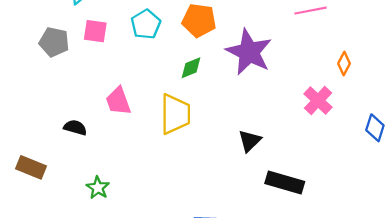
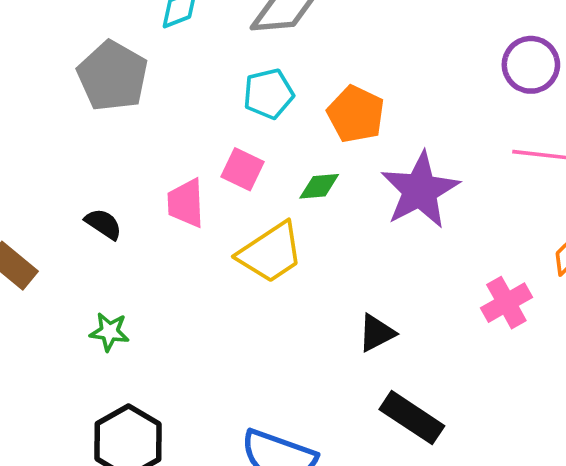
pink square: (95, 31) -> (242, 169), moved
gray pentagon: (54, 42) -> (113, 76), size x1.4
yellow trapezoid: (175, 114) -> (271, 253), turned 39
green star: (98, 188) -> (109, 332), turned 30

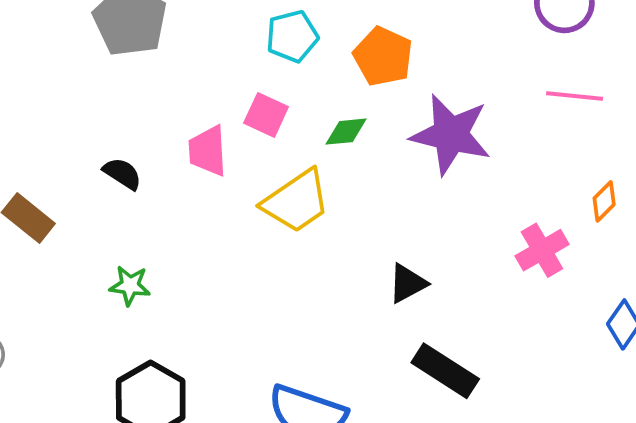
purple star: (420, 190) -> (451, 134), turned -30

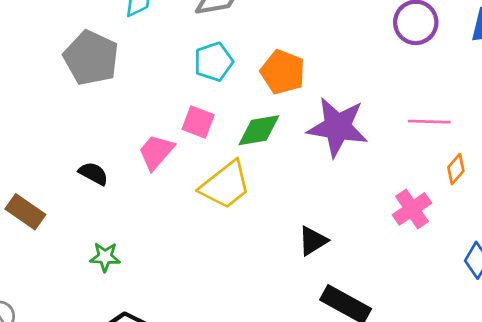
pink line: (575, 96) -> (429, 122), moved
green diamond: (346, 132) -> (259, 130), size x1.4
pink trapezoid: (208, 151) -> (156, 152), turned 48

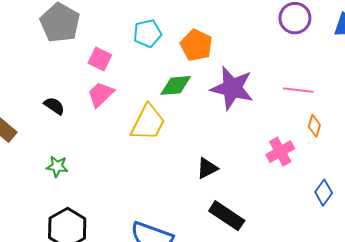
pink square: (198, 122) -> (100, 59), moved
orange diamond: (456, 169) -> (314, 126), turned -30
yellow trapezoid: (225, 185) -> (148, 123), turned -30

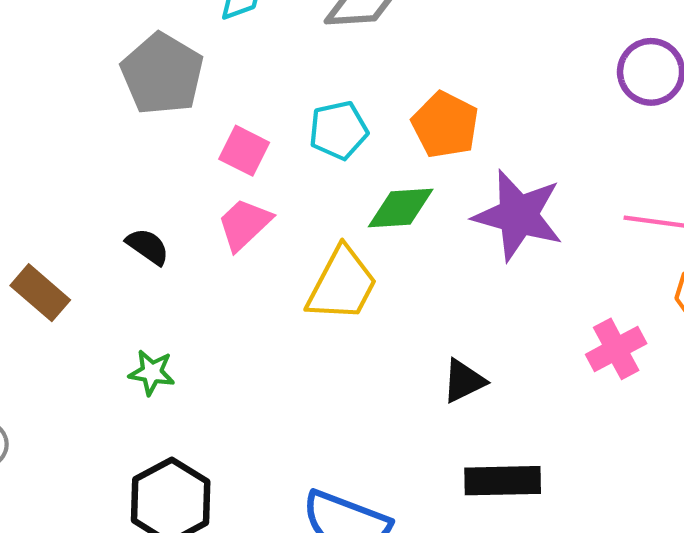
cyan pentagon: (147, 33) -> (338, 130), moved
black rectangle: (227, 216) -> (503, 481), turned -36

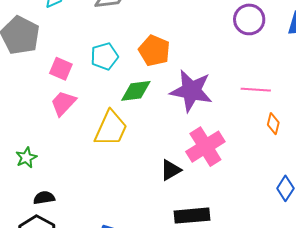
black semicircle: (148, 246) -> (44, 198), moved, turned -40
pink cross: (616, 349) -> (205, 147), moved, size x1.4
green star: (152, 372) -> (26, 158), moved, turned -30

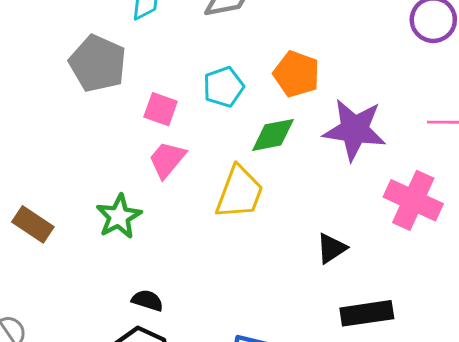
pink cross: (205, 147) -> (413, 200), moved, turned -30
green star: (26, 158) -> (119, 216), moved, size x1.4
black semicircle: (44, 198) -> (147, 300), turned 30

